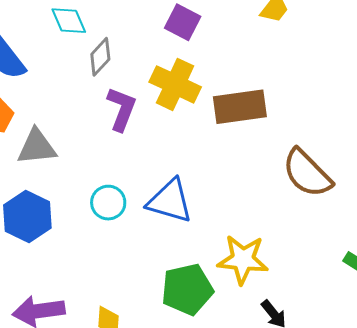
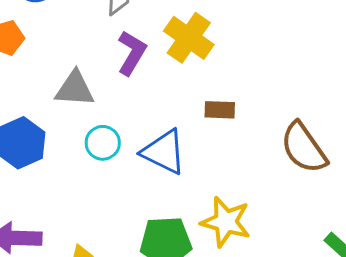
brown rectangle: (240, 107) -> (220, 110), moved, size x0.6
gray triangle: (37, 147) -> (75, 89), moved

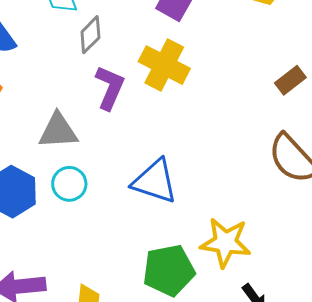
brown rectangle: (220, 110) -> (290, 80), moved, turned -32
cyan circle: (103, 143) -> (69, 184), moved

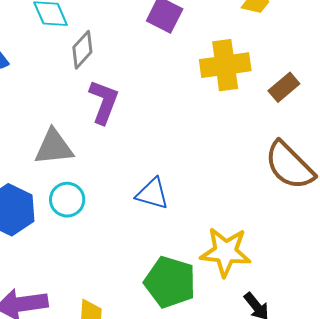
yellow cross: (164, 65) -> (225, 65), moved, turned -33
blue triangle: (155, 181) -> (152, 194), size x0.7
green pentagon: (169, 270) -> (170, 282), turned 30

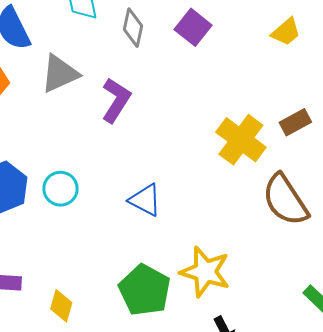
gray diamond: (82, 50) -> (133, 28), moved, turned -42
yellow cross: (225, 65) -> (241, 140), moved, turned 33
gray triangle: (54, 147) -> (60, 74), moved, turned -30

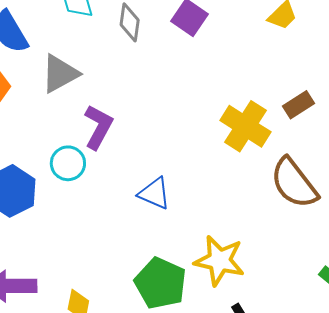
purple L-shape: (116, 100) -> (98, 127), moved
cyan circle: (60, 189) -> (68, 163), moved

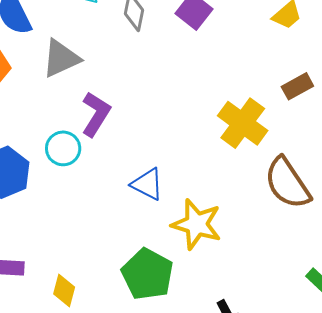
brown rectangle: (299, 105) -> (297, 86), moved
yellow star: (220, 261) -> (197, 224), moved

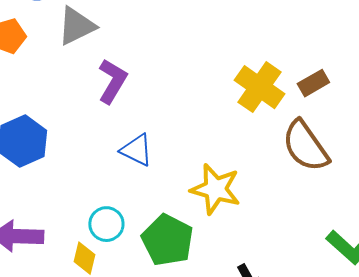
brown rectangle: (297, 86) -> (313, 83), moved
cyan circle: (63, 148) -> (106, 224), moved
blue triangle: (147, 184) -> (136, 150), moved

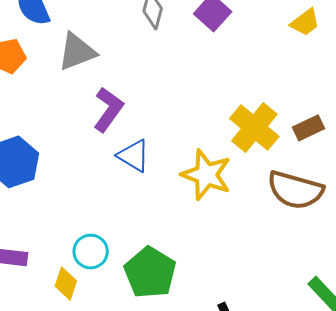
brown semicircle: (305, 146) -> (295, 190), turned -44
blue triangle: (136, 150) -> (134, 156), moved
yellow star: (215, 189) -> (206, 175), moved

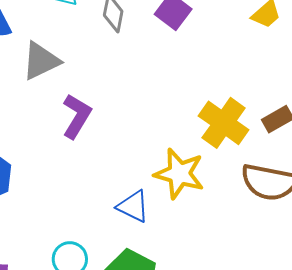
blue triangle: (134, 156) -> (133, 206), moved

